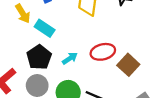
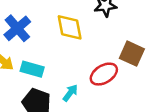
brown square: (128, 65) -> (132, 54), moved

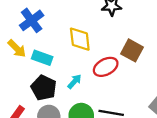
yellow diamond: (70, 27) -> (80, 39), moved

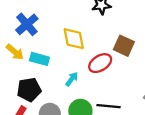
black pentagon: (44, 88) -> (29, 90), moved, turned -30

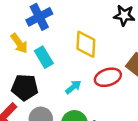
cyan rectangle: (39, 59) -> (44, 57), turned 30

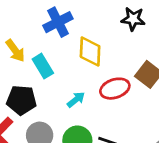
blue cross: (39, 17) -> (58, 22), moved

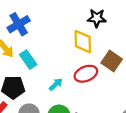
blue cross: (58, 22) -> (19, 24), moved
yellow diamond: (90, 51) -> (83, 42), moved

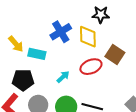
blue cross: (19, 24) -> (61, 32), moved
cyan rectangle: (28, 60) -> (37, 54), turned -42

